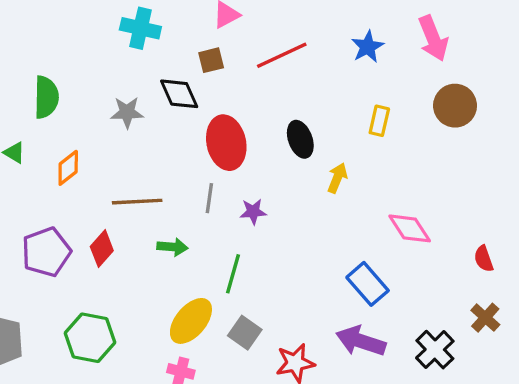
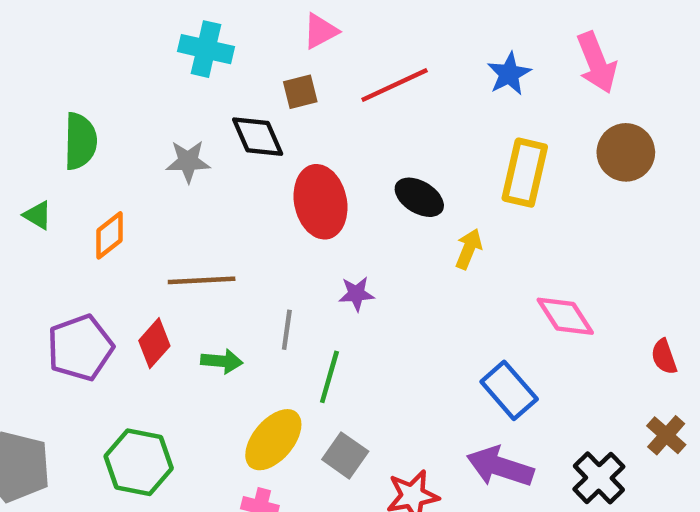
yellow rectangle: (379, 121) -> (525, 173), size x1.6
black ellipse: (300, 139) -> (419, 197), turned -39
gray line: (209, 198) -> (287, 330), moved
green arrow: (172, 247) -> (222, 361), moved

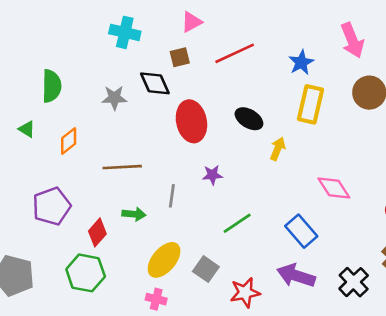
blue star: (509, 74) -> (301, 62), moved
red diamond: (154, 343) -> (97, 232), moved
green line: (329, 377) -> (237, 223), moved, turned 40

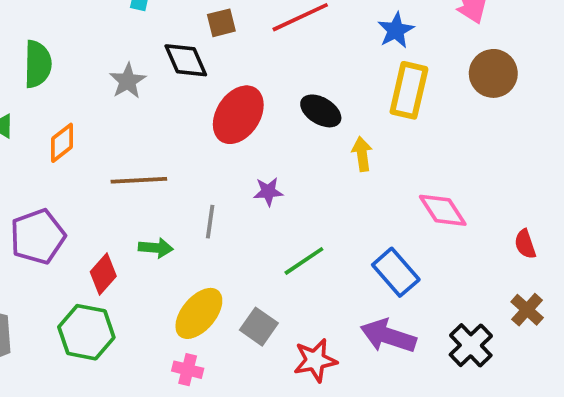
gray star: (114, 98) -> (128, 81), turned -30
red ellipse: (191, 121) -> (238, 115), turned 45
yellow arrow: (278, 149) -> (362, 154), turned -30

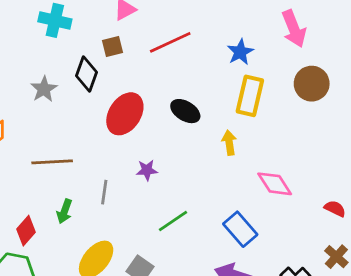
black diamond: (186, 60) -> (86, 74), turned 44
yellow arrow: (362, 154) -> (229, 143), moved
red semicircle: (525, 244) -> (335, 209), turned 135
green arrow: (156, 248) -> (64, 211), turned 105

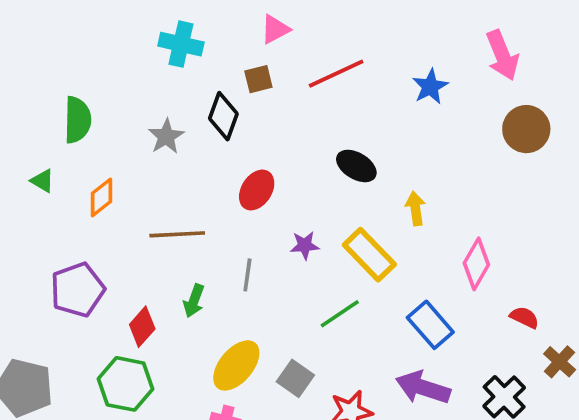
yellow rectangle: (250, 96) -> (369, 255), moved, turned -57
red ellipse: (125, 114) -> (257, 190), moved, size x0.7
pink diamond: (275, 184) -> (476, 264), turned 63
red semicircle: (335, 209) -> (524, 317), moved

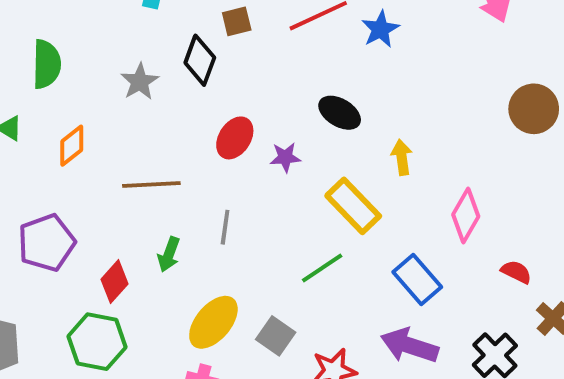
blue star: (430, 87) -> (380, 29), moved
brown circle: (526, 129) -> (534, 109), moved
purple star: (305, 245) -> (285, 157), moved

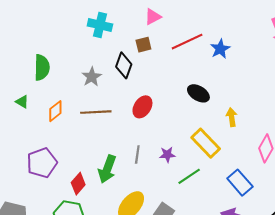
purple star: (285, 157) -> (167, 155), moved
brown line: (151, 184) -> (96, 112), moved
green arrow: (169, 254) -> (107, 169), size x1.5

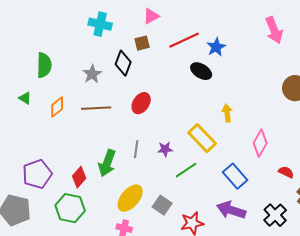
black ellipse: (198, 93) -> (201, 71), moved
purple pentagon: (42, 163) -> (37, 174), moved

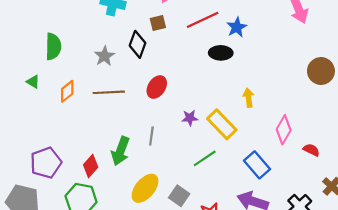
black ellipse: (201, 71) -> (221, 53), turned -30
purple star: (165, 149) -> (190, 118), moved
red semicircle: (286, 172) -> (311, 150), moved

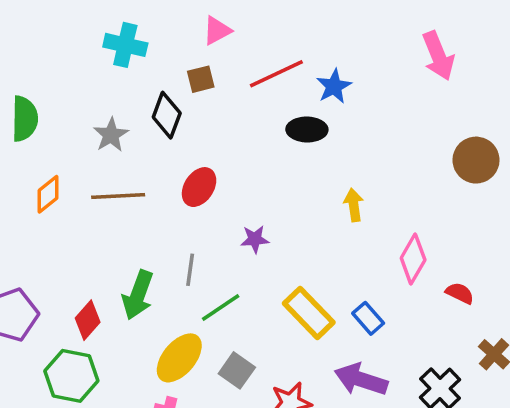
yellow rectangle: (222, 124) -> (309, 313), moved
green line: (205, 158) -> (221, 308), moved
blue rectangle: (257, 165) -> (368, 318), size x0.7

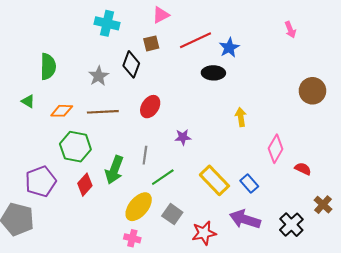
pink arrow: (438, 56) -> (290, 30), size x0.6
orange diamond: (48, 194) -> (62, 111), turned 40
green hexagon: (71, 376) -> (75, 147), moved

